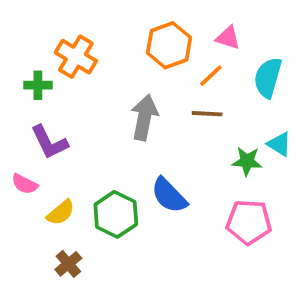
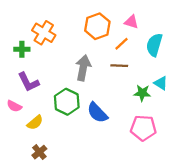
green hexagon: (116, 214) -> (67, 102), moved

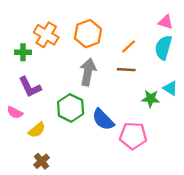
pink triangle: (131, 22) -> (166, 22), moved
orange hexagon: (97, 26) -> (88, 34), moved
pink pentagon: (143, 128) -> (133, 136), moved

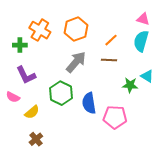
gray arrow: (88, 72) -> (76, 62), turned 30
blue semicircle: (103, 119) -> (89, 103), turned 35

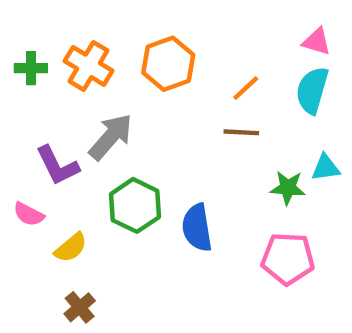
green cross: (20, 45) -> (31, 68), moved
gray arrow: (76, 62) -> (111, 137), moved
cyan triangle: (147, 76) -> (325, 168), turned -40
pink pentagon: (115, 117) -> (288, 259), moved

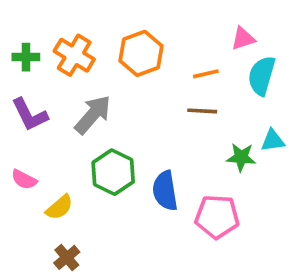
pink triangle: (317, 42) -> (243, 39), moved, turned -35
orange line: (246, 88) -> (206, 74), turned 30
purple L-shape: (57, 166) -> (30, 115), moved
pink pentagon: (288, 259) -> (217, 217), moved

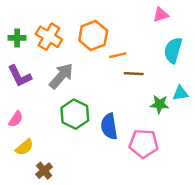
pink triangle: (243, 39) -> (161, 15), moved
orange line: (206, 74) -> (118, 55), moved
pink semicircle: (24, 180) -> (16, 119), turned -84
yellow semicircle: (59, 207) -> (24, 147), moved

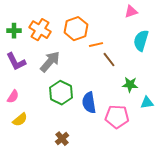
brown line: (134, 74) -> (109, 60), turned 49
cyan triangle: (180, 93) -> (147, 103), moved
brown cross: (44, 171) -> (62, 139), moved

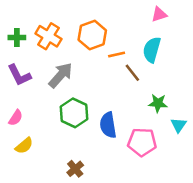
cyan semicircle: (141, 41) -> (152, 50), moved
cyan triangle: (147, 103) -> (179, 125), turned -48

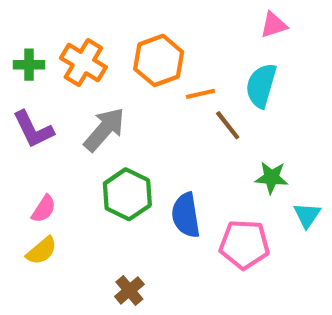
pink semicircle: (16, 118) -> (44, 209), moved

